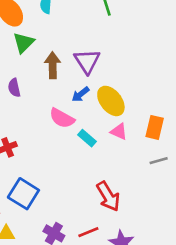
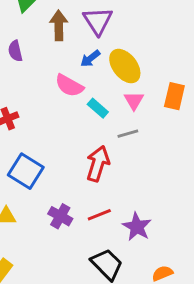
pink triangle: (119, 131) -> (134, 101), turned 36
gray line: (159, 161) -> (128, 134), moved
red arrow: (108, 196) -> (98, 164), moved, turned -132

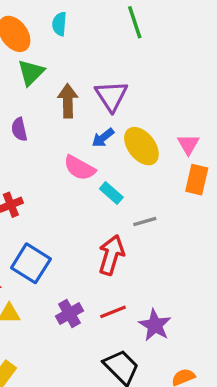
pink triangle: (134, 101) -> (188, 144), moved
purple cross: (60, 216) -> (69, 314), turned 30

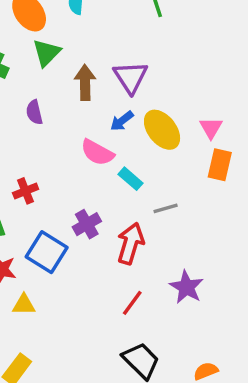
red line: (113, 312) -> (132, 303), turned -32
purple cross: (69, 314) -> (87, 224), moved
purple star: (155, 325) -> (186, 287), moved

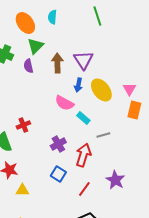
purple semicircle: (34, 112) -> (28, 66), moved
blue arrow: (122, 121) -> (78, 85), turned -40
blue square: (47, 252) -> (58, 174), moved, size x0.7

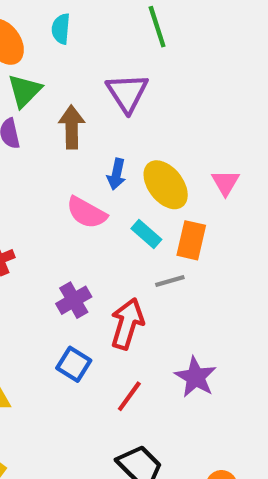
purple triangle: (83, 60) -> (127, 93), moved
orange rectangle: (134, 110) -> (191, 240), moved
cyan rectangle: (83, 118) -> (146, 234), moved

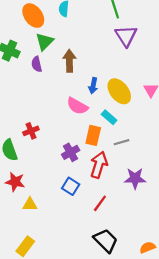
purple triangle: (127, 93) -> (126, 36), moved
orange rectangle: (191, 240) -> (93, 135), moved
purple star: (196, 377) -> (135, 178), moved, turned -30

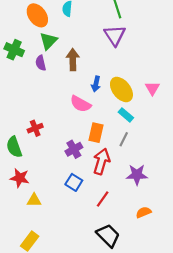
purple triangle: (126, 36) -> (115, 35), moved
cyan rectangle: (109, 117) -> (126, 115), moved
gray line: (121, 142) -> (124, 139), turned -48
orange semicircle: (147, 247) -> (144, 212), moved

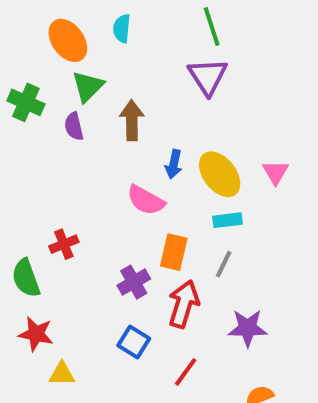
cyan rectangle: (126, 115) -> (228, 220), turned -48

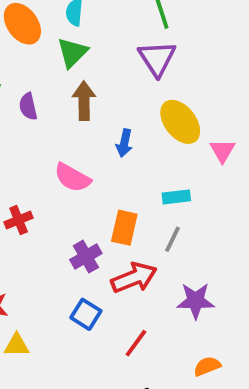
green triangle: (88, 86) -> (72, 53), moved
yellow ellipse: (220, 174) -> (180, 122), moved
pink semicircle: (146, 200) -> (72, 178), moved
red arrow: (184, 304) -> (134, 278), turned 51

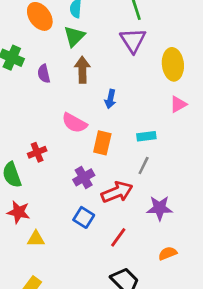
yellow ellipse: (180, 122) -> (173, 64), moved, turned 32
pink triangle: (222, 151) -> (178, 104), turned 30
orange rectangle: (124, 228) -> (102, 143), moved

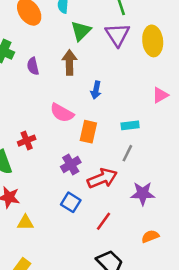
green triangle: (74, 36) -> (81, 31), moved
yellow ellipse: (173, 64) -> (153, 41), moved

